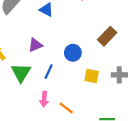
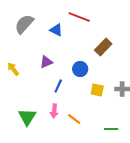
brown rectangle: (107, 36) -> (103, 47), moved
green triangle: (21, 73) -> (27, 117), moved

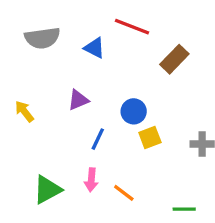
gray semicircle: (24, 24) -> (42, 38), turned -140
brown rectangle: (103, 47) -> (174, 59), moved
yellow square: (97, 90) -> (150, 137), moved, turned -32
green triangle: (27, 117) -> (47, 190), turned 30

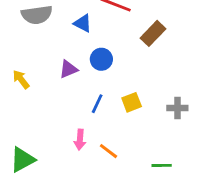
blue circle: (134, 111) -> (101, 59), moved
blue line: (98, 139) -> (97, 104), moved
green triangle: (47, 190) -> (22, 160), moved

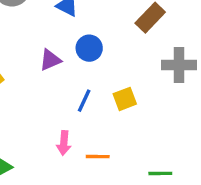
gray cross: (177, 108) -> (179, 65), moved, size x1.4
orange line: (109, 151) -> (98, 157), turned -36

